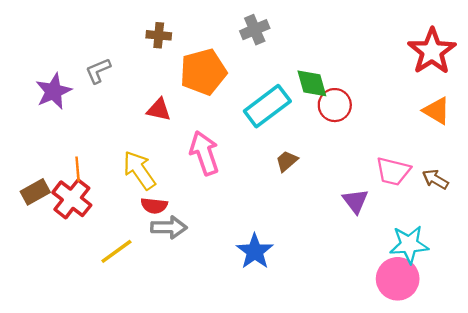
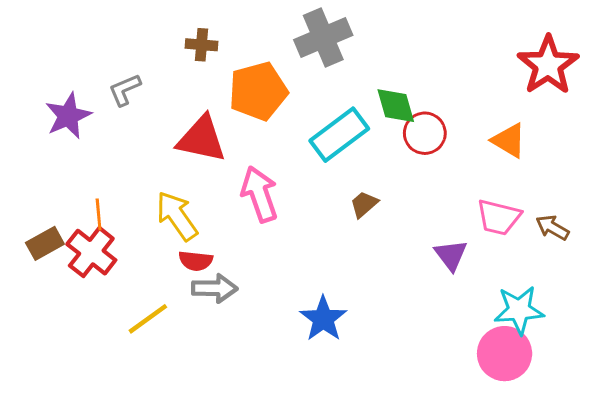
gray cross: (255, 30) -> (323, 38), size x1.5
red triangle: (159, 110) -> (202, 139), size x1.6
orange triangle: (437, 111) -> (509, 140), moved

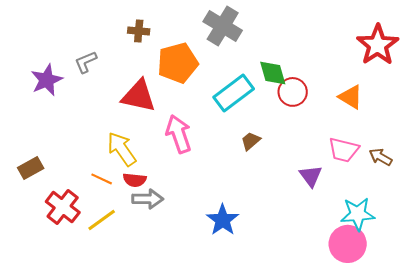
gray cross: (323, 38) -> (223, 26), turned -36
orange line: (99, 214) -> (102, 179), moved, turned -60
red cross: (91, 252) -> (63, 207), moved

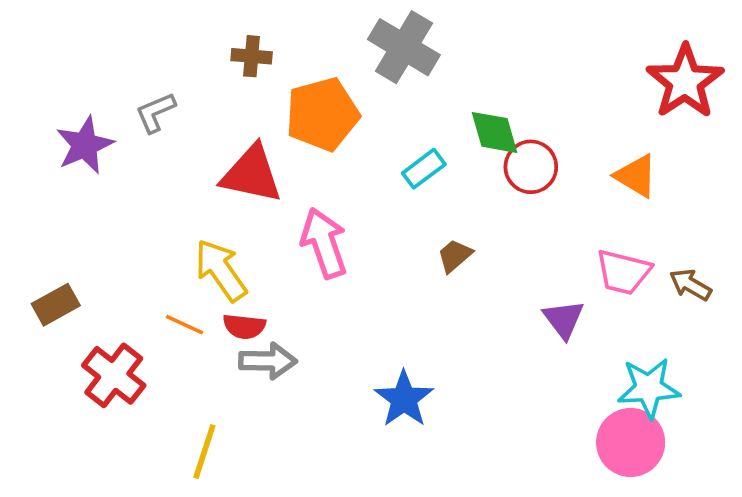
cyan rectangle: (234, 93) -> (424, 169), size x0.6
yellow line: (102, 220) -> (204, 452), moved, turned -36

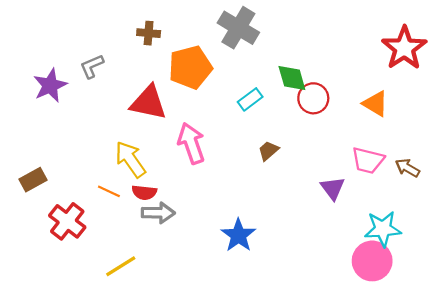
yellow line: (204, 452) -> (121, 266), turned 40

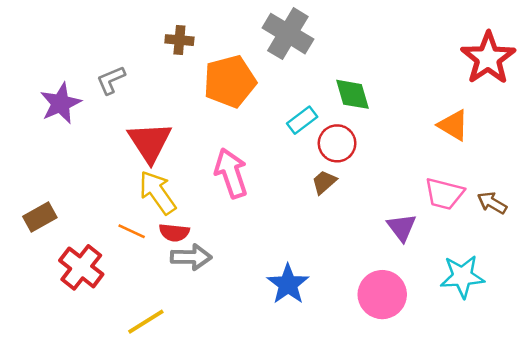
red circle: (313, 98) -> (337, 143), moved
red triangle: (149, 103) -> (150, 142), moved, turned 45
pink circle: (372, 261) -> (382, 295), moved

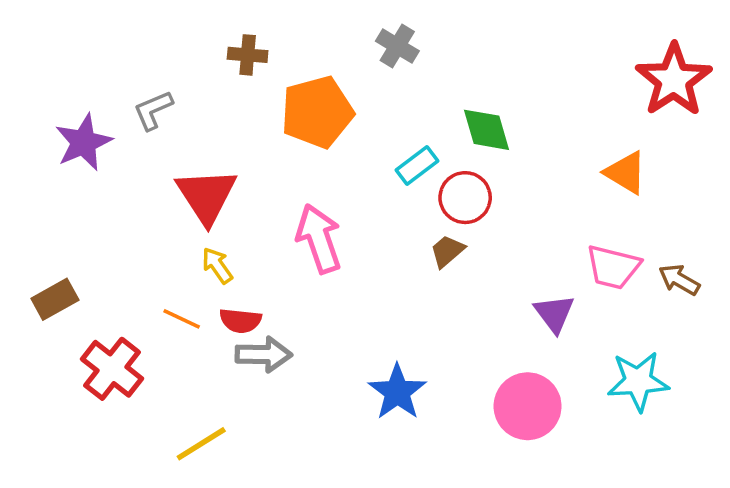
gray cross: (288, 34) -> (397, 46), size x0.6
yellow arrow: (157, 192) -> (217, 265), size x0.6

